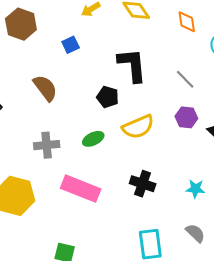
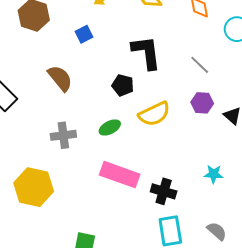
black cross: (143, 184) -> (164, 191), moved
pink rectangle: (81, 189) -> (120, 175), moved
gray semicircle: (195, 233) -> (217, 231), moved

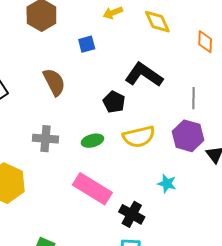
black L-shape: (146, 52) -> (144, 75), turned -60
gray line: (200, 65) -> (193, 98), turned 35
purple hexagon: (202, 103) -> (188, 136), size x1.4
cyan star: (214, 174) -> (167, 184), moved

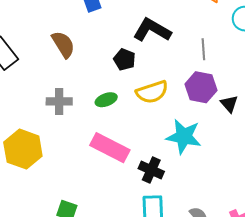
cyan star: (167, 184) -> (184, 137), size x1.8

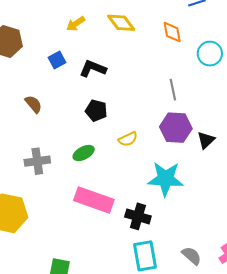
black L-shape: (152, 30) -> (93, 69), moved, size x0.7
brown semicircle: (63, 44) -> (34, 104), size x0.7
yellow semicircle: (152, 92) -> (128, 139), size x0.6
black triangle: (229, 104) -> (206, 140), turned 36

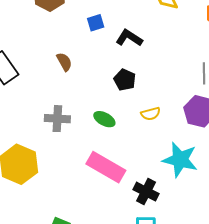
green ellipse: (84, 153) -> (104, 119), turned 45

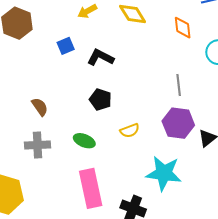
brown semicircle: (64, 62) -> (40, 107), moved
pink rectangle: (106, 167) -> (91, 188), turned 54

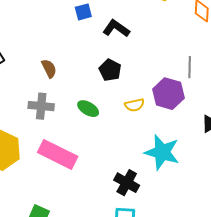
purple hexagon: (178, 123) -> (168, 94), moved
pink rectangle: (91, 188) -> (58, 154), moved, turned -60

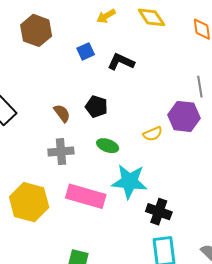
black pentagon: (110, 70) -> (96, 107), moved
cyan star: (162, 152) -> (129, 182), moved

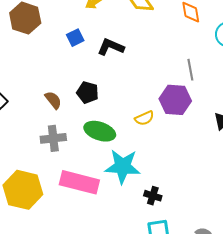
green ellipse: (108, 146) -> (100, 131), size x1.4
black cross: (159, 212) -> (153, 196), size x0.7

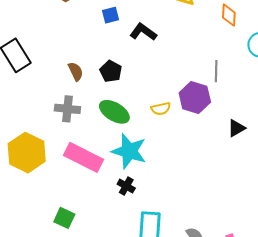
black cross: (153, 196) -> (126, 186), moved

